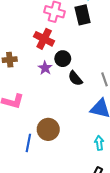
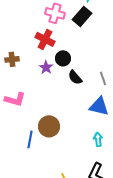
black rectangle: (83, 15) -> (82, 16), turned 54

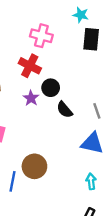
black rectangle: (82, 16) -> (91, 39), moved, turned -36

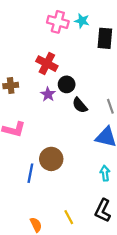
cyan star: (81, 15) -> (82, 21), moved
pink cross: (41, 36) -> (58, 22), moved

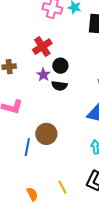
red cross: (47, 64) -> (42, 47), turned 30
black semicircle: (80, 105) -> (59, 86), moved, turned -42

